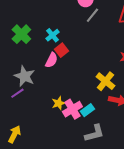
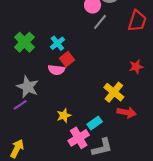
pink semicircle: (51, 60) -> (56, 70), turned 70
pink cross: (72, 109) -> (79, 138), moved

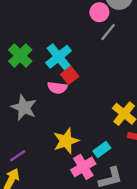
cyan cross: (57, 43) -> (59, 57), size x1.5
purple line: (20, 105) -> (18, 156), moved
yellow star: (64, 116) -> (66, 141), size x1.5

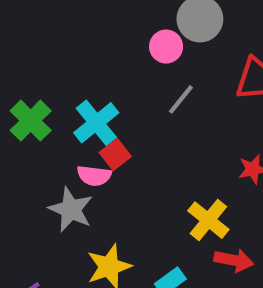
gray line: (108, 32) -> (181, 99), moved
gray star: (24, 107) -> (71, 209), moved

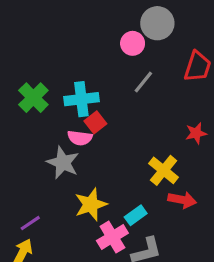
cyan cross: (96, 123) -> (81, 99), turned 32

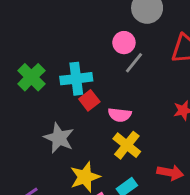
pink circle: (133, 43) -> (124, 43), moved
pink semicircle: (80, 138) -> (120, 115), moved
yellow cross: (164, 170) -> (127, 145), moved

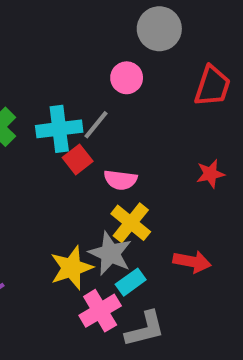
gray line: (134, 63) -> (96, 125), moved
gray star: (59, 138) -> (110, 253), moved

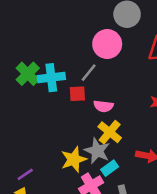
pink circle: (127, 78) -> (107, 44), size x1.5
cyan cross: (59, 129) -> (51, 78), moved
red square: (78, 159) -> (77, 94), turned 35

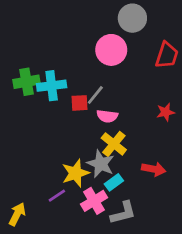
gray line: (89, 73) -> (95, 95), moved
green cross: (28, 74) -> (26, 82), turned 35
purple line: (25, 174) -> (57, 196), moved

